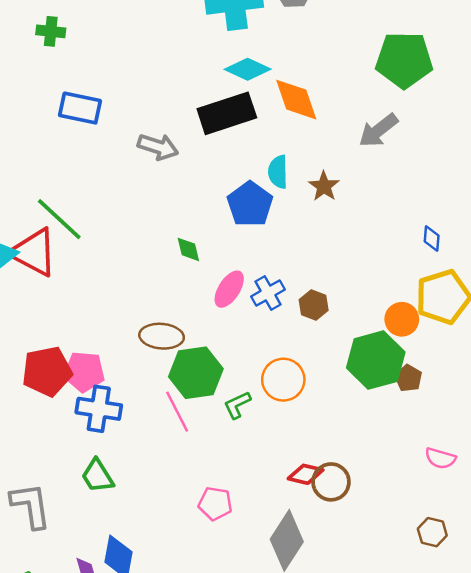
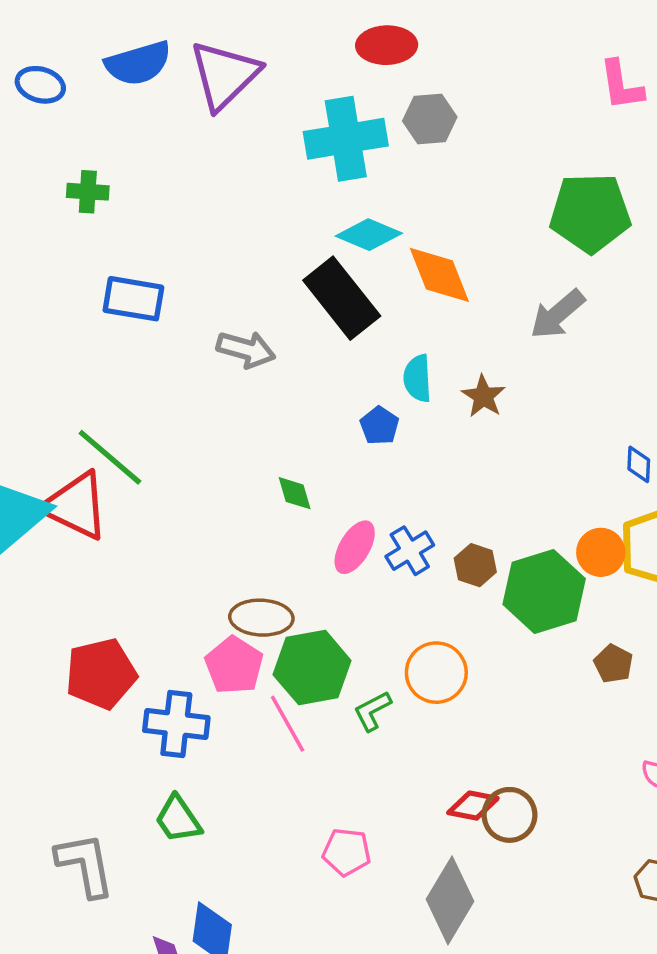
black rectangle: (227, 113) -> (342, 298), turned 72
blue pentagon: (250, 204) -> (379, 426), size x0.6
orange circle: (402, 319) -> (601, 552), moved
green hexagon: (376, 360) -> (544, 591), moved
pink pentagon: (84, 372) -> (234, 665), moved, turned 30

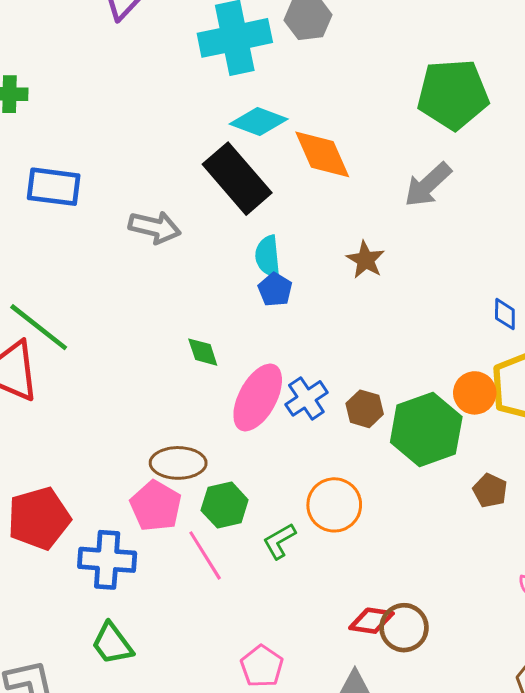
cyan semicircle: (417, 378) -> (268, 256), moved
pink ellipse: (355, 547) -> (258, 397), size x1.4
green hexagon: (312, 668) -> (225, 505), size x0.7
pink pentagon: (347, 852) -> (262, 666), turned 30

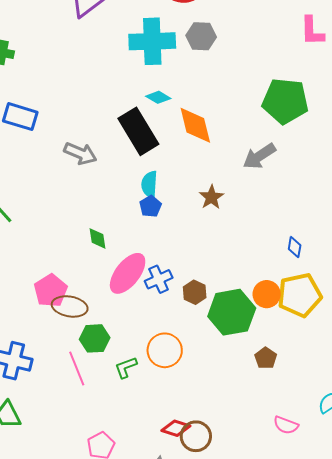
cyan diamond: (259, 122) -> (158, 97), size x0.7
pink pentagon: (156, 506) -> (51, 291), moved

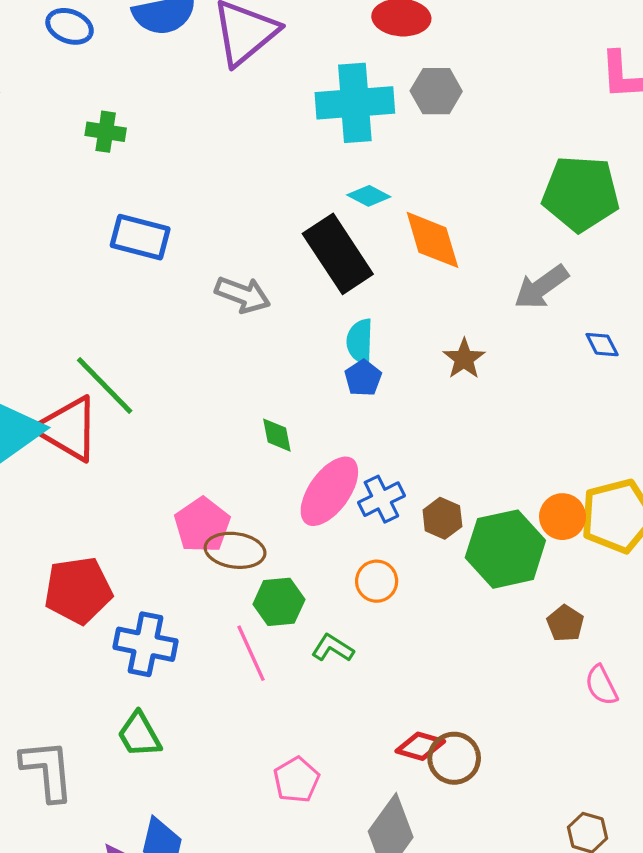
blue diamond: (295, 247) -> (602, 345), moved, turned -35
orange circle: (165, 350) -> (377, 581), moved, size x0.7
green L-shape: (126, 367) -> (333, 648), turned 55
pink semicircle: (286, 425) -> (601, 685), moved, turned 45

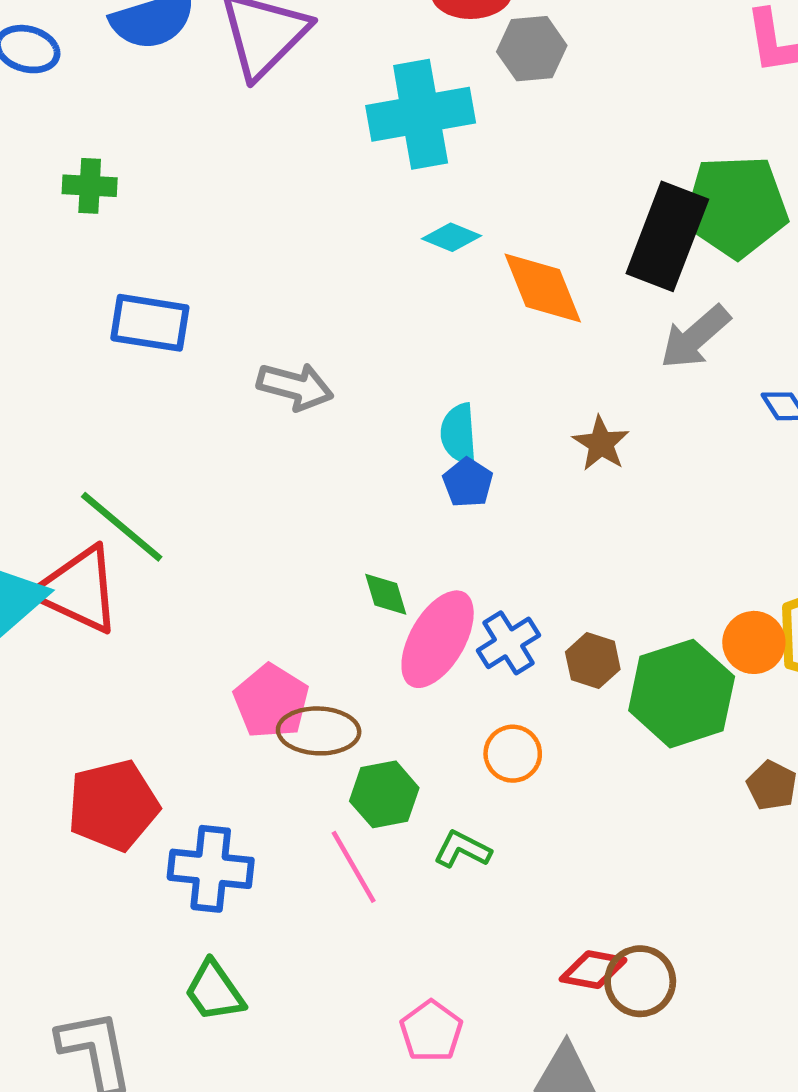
gray hexagon: (436, 91) -> (532, 49), moved
black rectangle: (338, 254) -> (667, 236), moved, turned 60
green diamond: (277, 435) -> (386, 594), moved

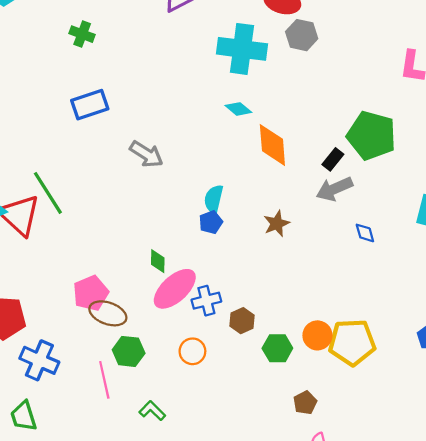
black rectangle: (667, 236) -> (333, 159), moved, size x0.5
blue rectangle: (150, 323) -> (90, 105), turned -45
green hexagon: (682, 694) -> (277, 348), size x0.6
green L-shape: (463, 849) -> (152, 411), moved

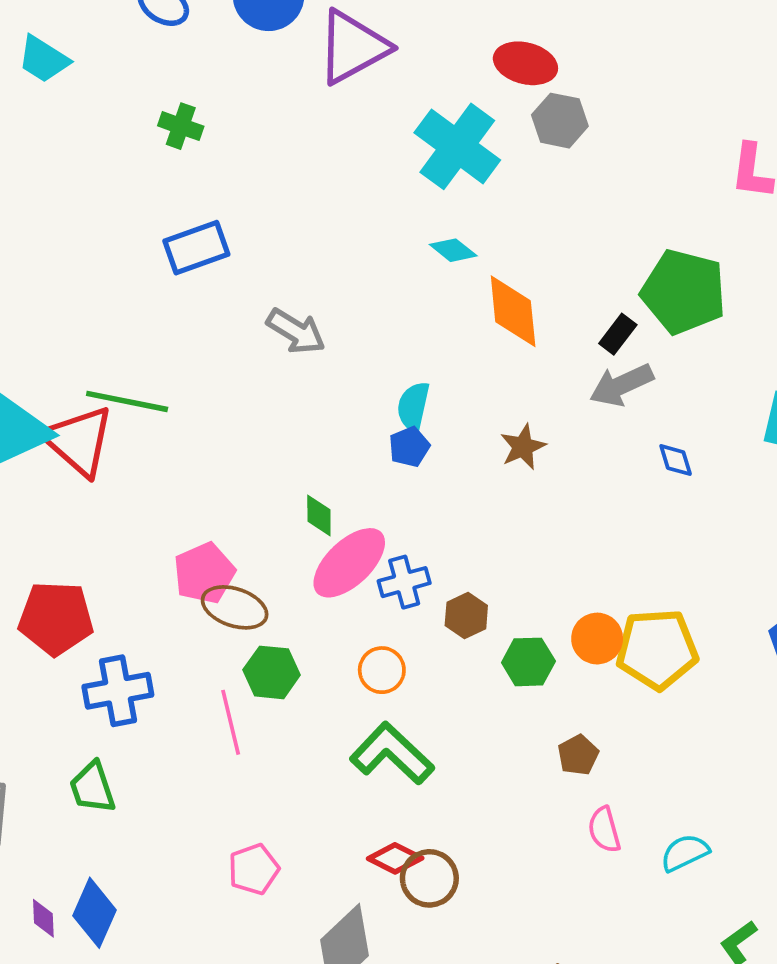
cyan cross: (242, 49) -> (457, 146), turned 30
green line: (48, 193) -> (127, 401), turned -45
blue cross: (39, 360) -> (118, 691), turned -33
green L-shape: (152, 411) -> (392, 754), moved, size x1.8

